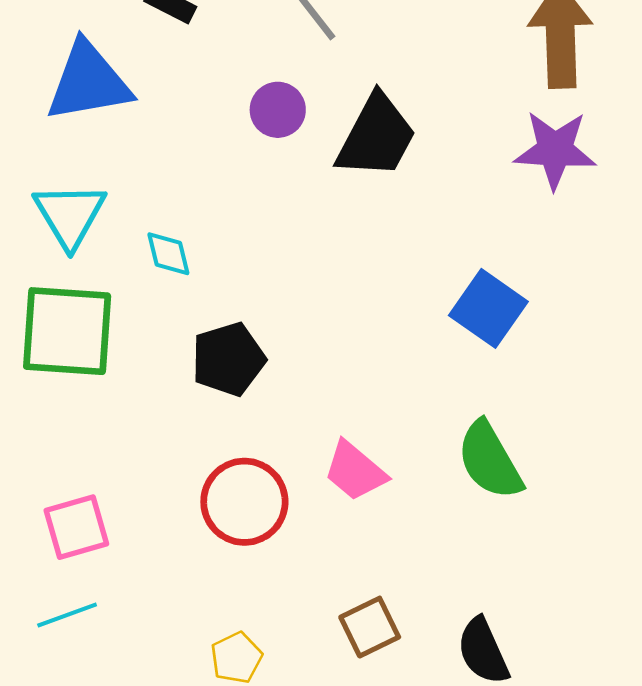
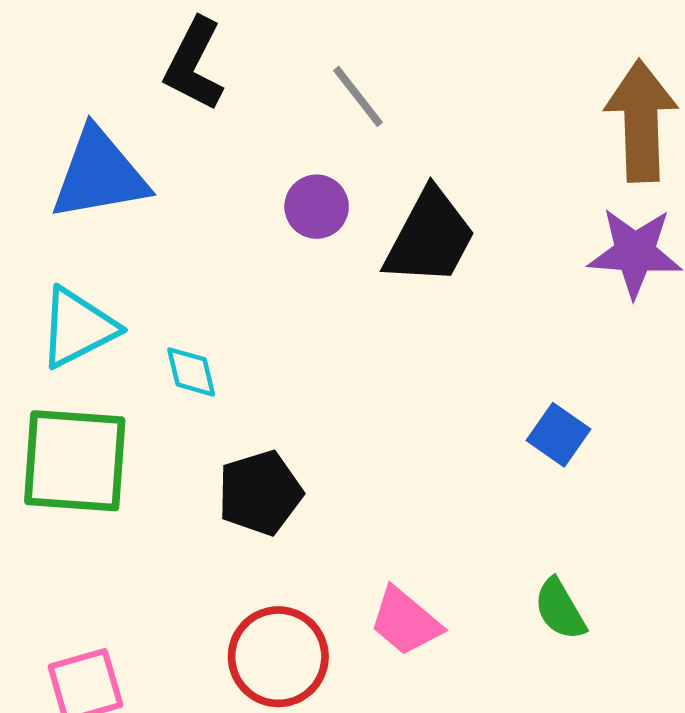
cyan triangle: (70, 215) -> (78, 328), turned 34
blue square: (488, 308) -> (558, 435), size x0.7
green semicircle: (490, 460) -> (560, 609), size x0.7

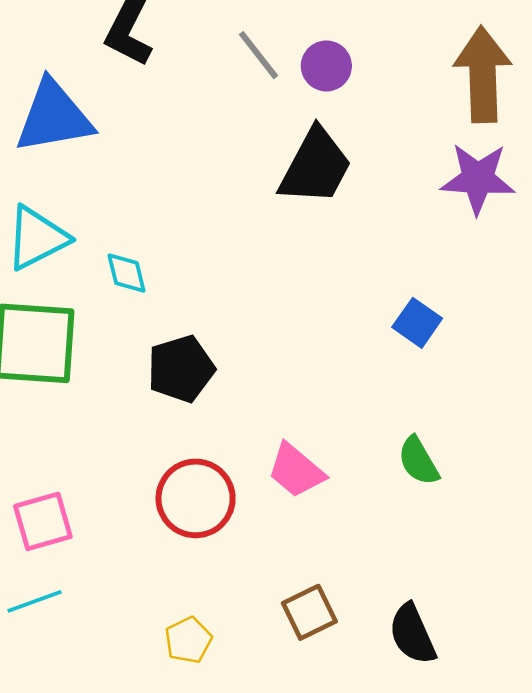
purple circle: (317, 207) -> (326, 66), moved

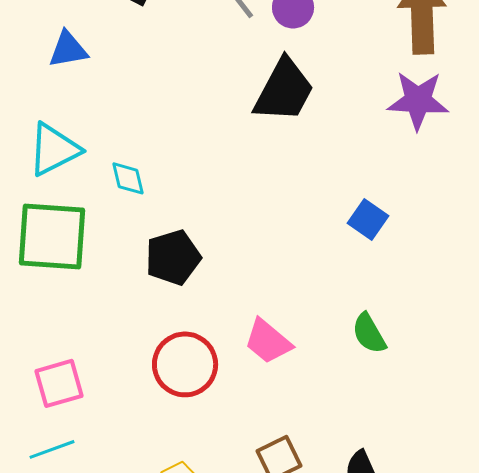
blue triangle: (54, 117) -> (68, 49), size x0.6

